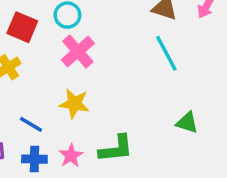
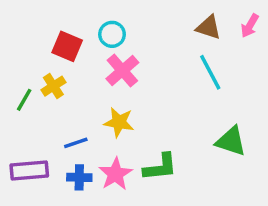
green triangle: (187, 123) -> (231, 141), size x1.4
blue line: (31, 124) -> (76, 143), turned -50
pink star: (71, 156) -> (115, 174), size x1.4

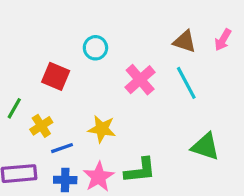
red square: (67, 46) -> (56, 76), moved
pink cross: (122, 71) -> (140, 80), moved
yellow cross: (53, 86) -> (41, 126), moved

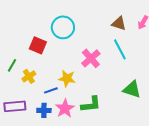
cyan circle: (95, 48) -> (63, 27), size x1.5
pink cross: (140, 80) -> (91, 58), moved
blue line: (62, 148) -> (51, 90), moved

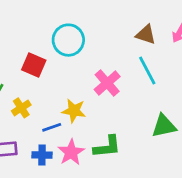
green triangle: (132, 89) -> (164, 126), turned -30

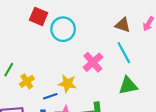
red square: (34, 65) -> (39, 16), moved
green triangle: (164, 126) -> (128, 86), moved

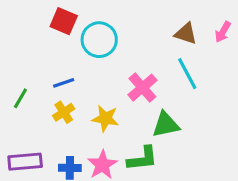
yellow cross: (27, 81) -> (64, 112), moved
green triangle: (128, 86) -> (166, 125), moved
blue line: (50, 96) -> (64, 83), moved

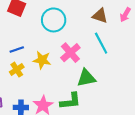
cyan circle: (99, 40) -> (54, 20), moved
yellow star: (105, 118) -> (42, 60), moved

